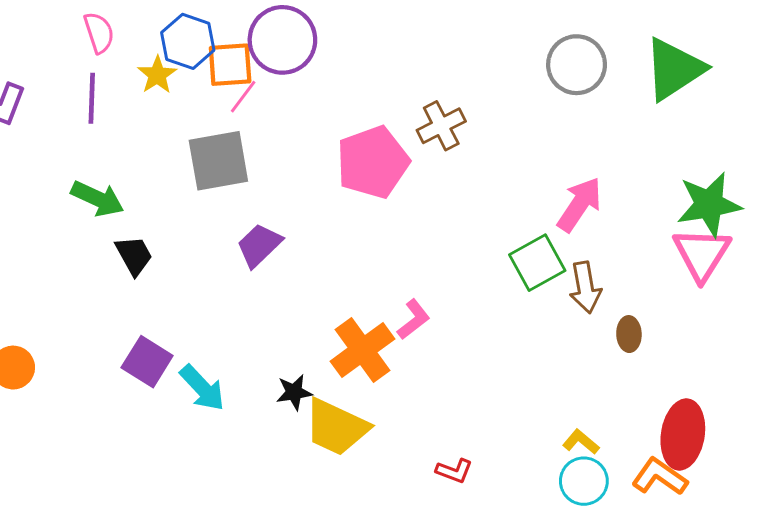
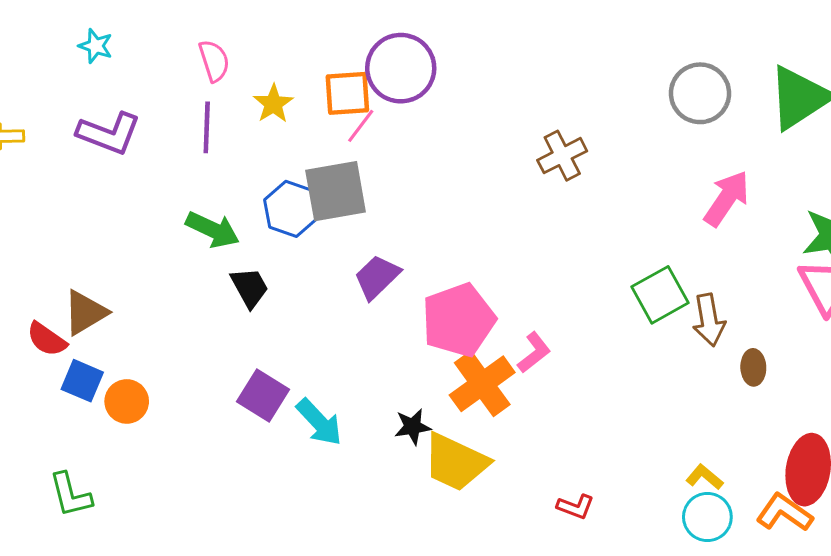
blue hexagon: (188, 41) -> (291, 209), moved
pink pentagon: (373, 162) -> (459, 320), moved
pink arrow: (579, 204) -> (727, 199), moved

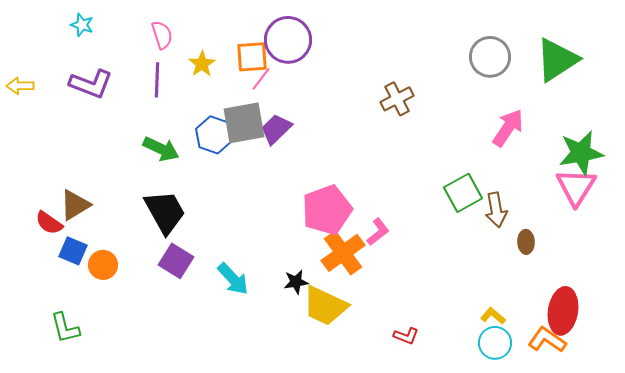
purple trapezoid: (377, 277) -> (276, 129), moved
black trapezoid: (250, 287) -> (165, 212), moved, size x1.6
purple square: (263, 396) -> (176, 261), moved

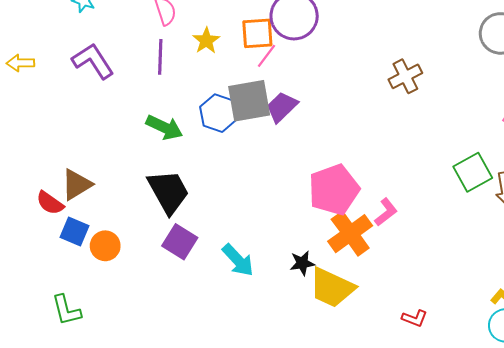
purple L-shape: (91, 84) -> (93, 61), turned -144

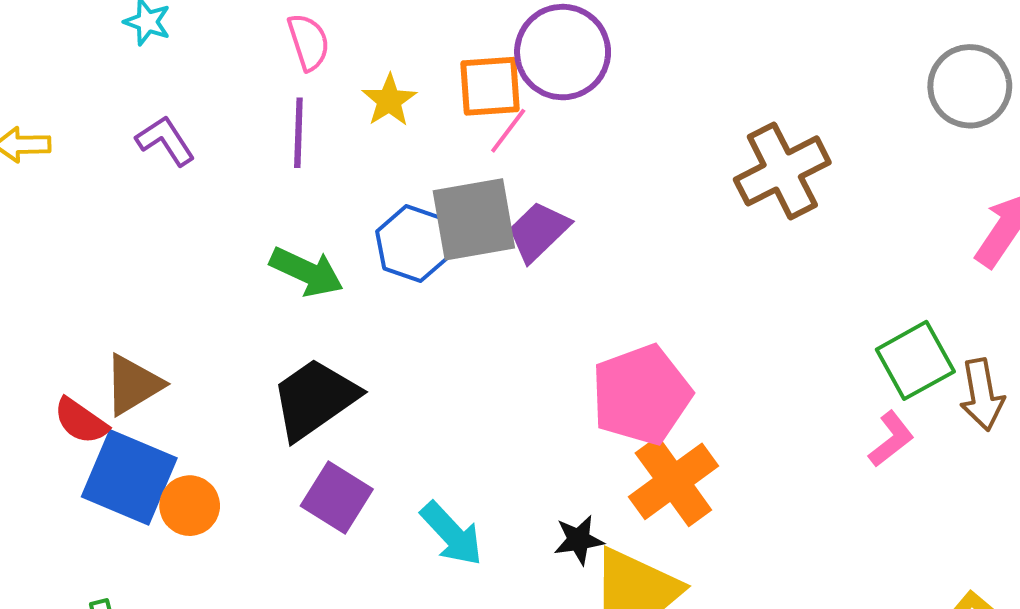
purple L-shape: (93, 61) -> (165, 141), size x0.7
brown cross: (405, 76) -> (782, 171), size x1.4
black trapezoid: (168, 192) -> (315, 399), turned -96
pink L-shape: (386, 212) -> (891, 439), moved
blue square: (75, 232) -> (129, 477), size x1.6

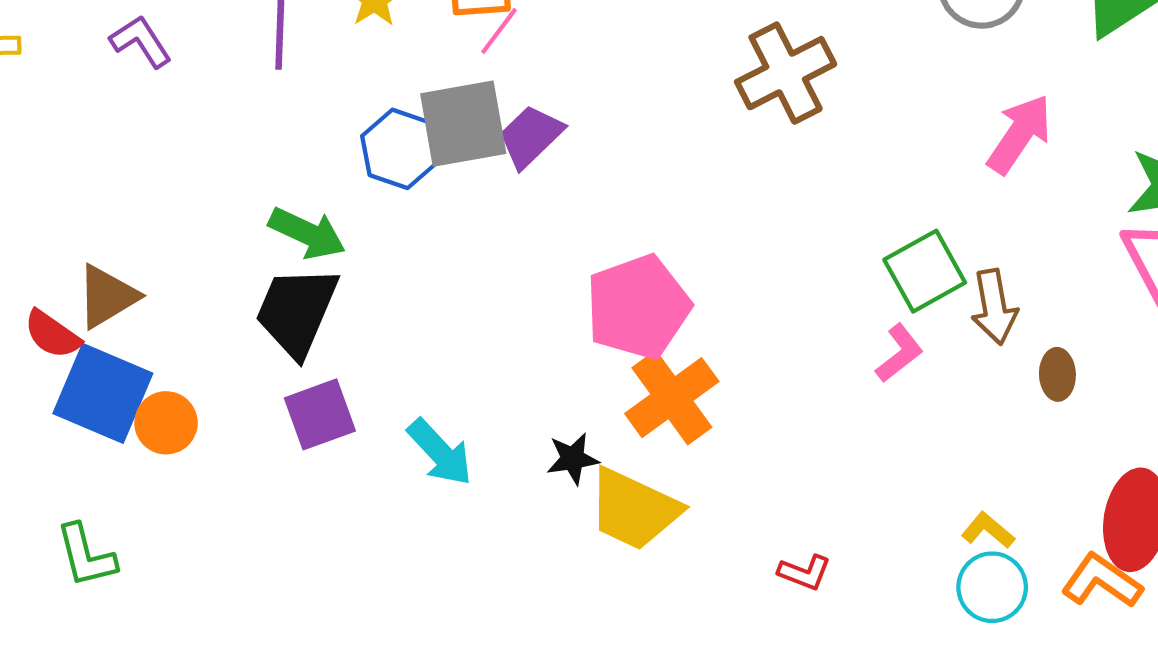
green arrow: (307, 272) -> (307, 233), moved
black trapezoid: (315, 399) -> (297, 311), turned -32
purple square: (337, 498) -> (320, 414), turned 38

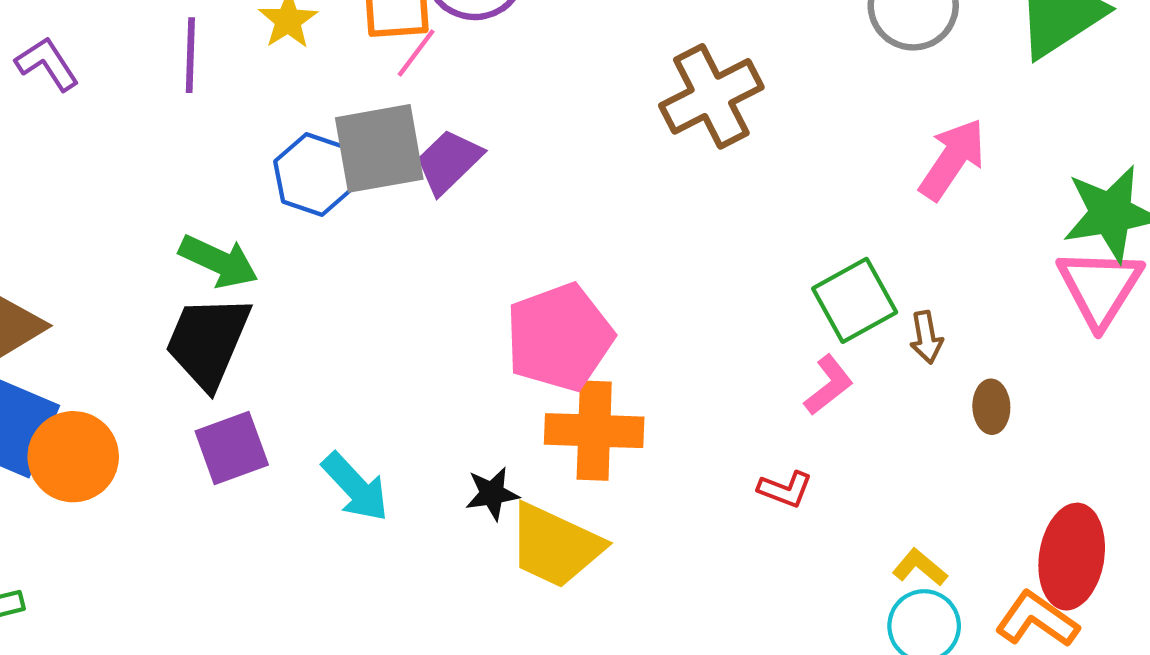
brown arrow: (994, 307) -> (926, 337), size x0.7
orange cross: (672, 398) -> (594, 431), turned 38
orange circle: (166, 423) -> (73, 457), size x1.4
red L-shape: (805, 572) -> (785, 489), moved

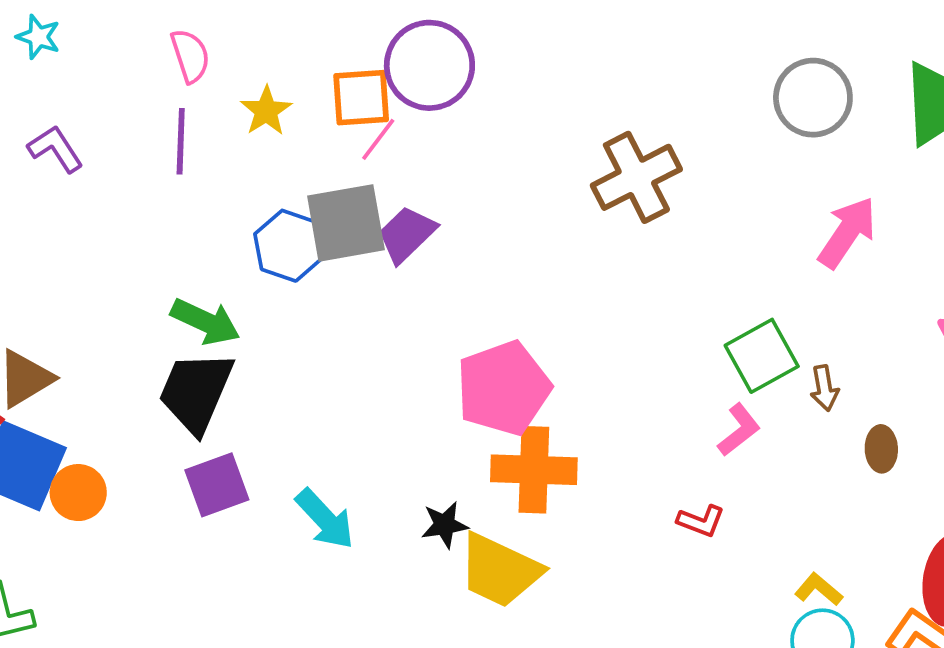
orange circle: (73, 457) -> (78, 493), size x0.7

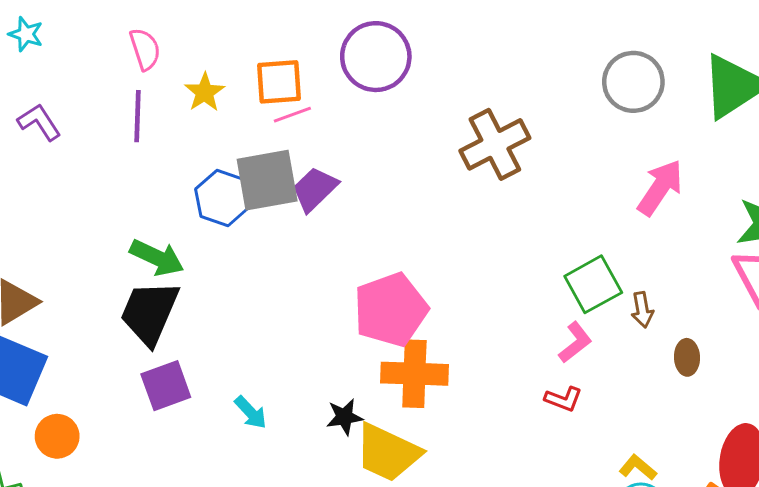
purple circle: (429, 65) -> (376, 57), moved
pink line: (378, 139) -> (292, 115), turned 33
orange circle: (78, 493) -> (57, 436), moved
cyan arrow: (325, 519) -> (251, 412), size x0.7
red L-shape: (701, 521) -> (563, 399), moved

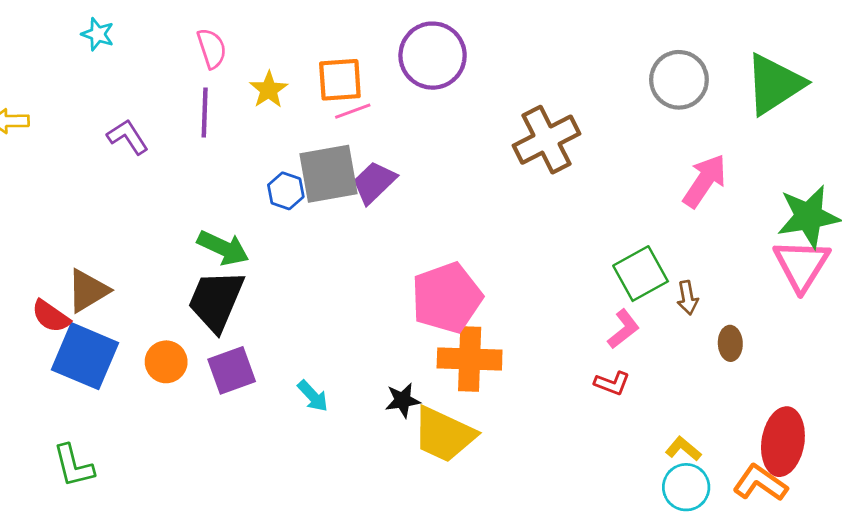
purple L-shape: (39, 122) -> (128, 137), moved
blue hexagon: (222, 198) -> (286, 191), size x0.7
orange circle: (57, 436) -> (166, 362), moved

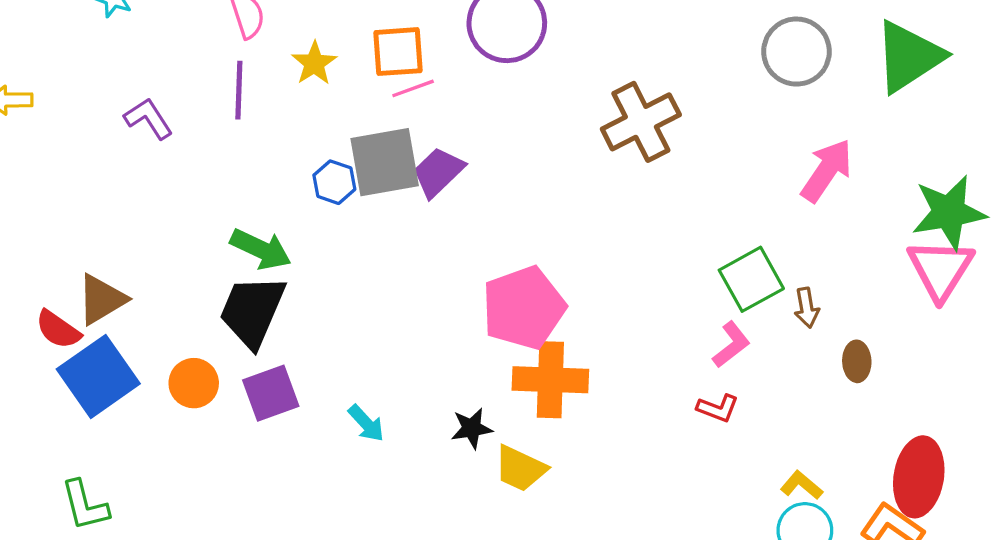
blue square: (85, 356) -> (98, 376), turned 32
yellow trapezoid: (444, 434) -> (520, 469), size x0.7

